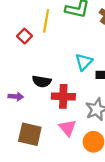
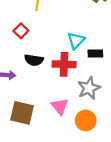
red square: (24, 36) -> (21, 31), moved
red cross: (63, 96) -> (64, 64), moved

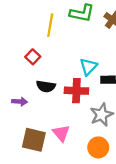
pink triangle: (60, 106) -> (61, 133), moved

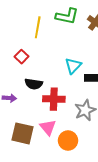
red cross: (76, 91) -> (54, 99), moved
orange circle: (98, 147) -> (68, 141), moved

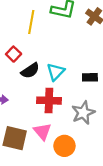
cyan triangle: (73, 66) -> (56, 72), moved
black semicircle: (34, 84) -> (30, 71), moved, turned -42

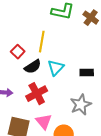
yellow line: (31, 22) -> (42, 42), moved
red cross: (49, 101) -> (37, 94), moved, turned -30

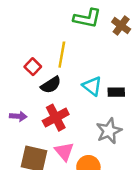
cyan triangle: (56, 68) -> (92, 86), moved, turned -36

